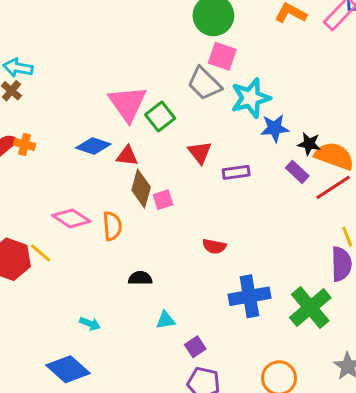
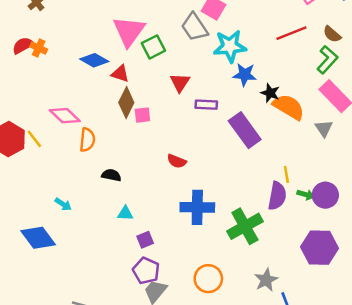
purple rectangle: (297, 172) -> (245, 130), moved, size x1.8
red line: (333, 187) -> (291, 33), moved
orange semicircle: (112, 226) -> (87, 140), moved

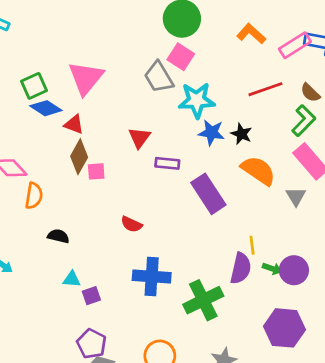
green square: (153, 47) -> (34, 86), moved
black star: (270, 93) -> (241, 134), moved
purple square: (145, 240) -> (91, 296), moved

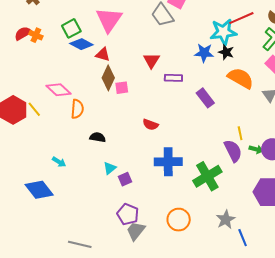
cyan star: (197, 100) -> (223, 32), moved
purple rectangle: (208, 194) -> (205, 98), size x0.7
purple semicircle: (241, 268) -> (233, 151), turned -35
cyan triangle: (72, 279) -> (110, 168), turned -40

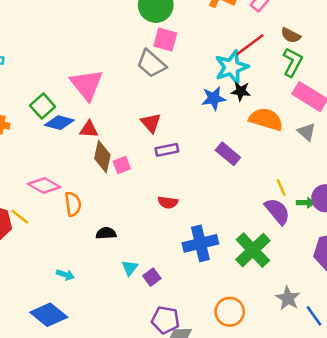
purple rectangle: (173, 78) -> (167, 150), moved

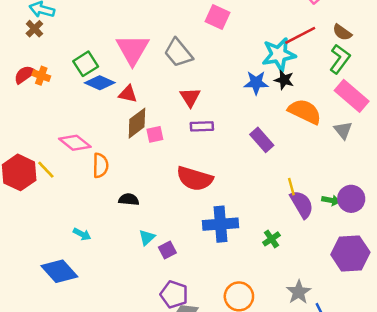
gray trapezoid: (151, 64) -> (178, 53), moved
brown diamond: (102, 157) -> (137, 123), turned 32
yellow line: (281, 187) -> (291, 187), moved
red semicircle: (168, 202) -> (195, 179), size x1.8
green cross: (253, 250) -> (271, 239), size x0.5

